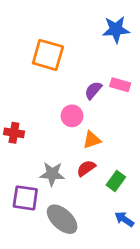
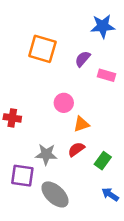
purple semicircle: (93, 90) -> (83, 59), moved

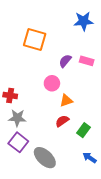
purple semicircle: (83, 59) -> (65, 61), moved
gray star: (46, 154) -> (17, 118), moved
purple square: (22, 176) -> (18, 142), turned 30

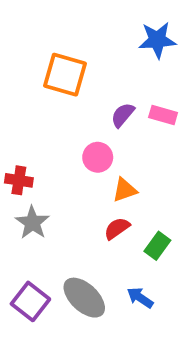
gray star: (17, 118) -> (32, 223), turned 30
purple square: (18, 142) -> (30, 301), moved
blue arrow: (90, 158) -> (140, 298), moved

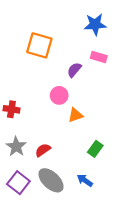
pink rectangle: (163, 115) -> (99, 57), moved
gray star: (32, 223) -> (16, 147), moved
red semicircle: (117, 228) -> (43, 150), moved

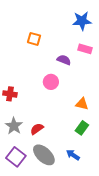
orange square: (39, 45) -> (34, 39), size x0.6
purple semicircle: (74, 70) -> (64, 60), turned 72
orange triangle: (75, 115) -> (82, 104), moved, turned 32

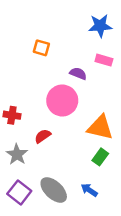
pink circle: (51, 82) -> (62, 101), size x1.6
orange triangle: (82, 104) -> (100, 127), size x1.6
red semicircle: (37, 129) -> (43, 136), moved

